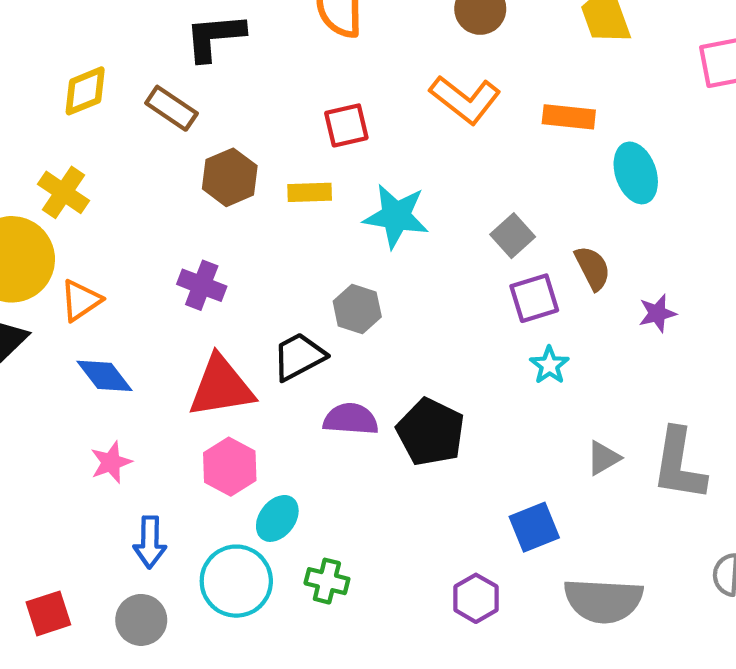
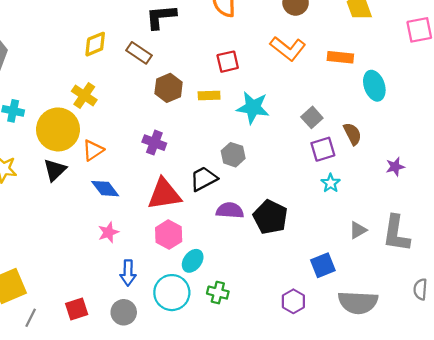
purple star: (657, 313) -> (395, 167), moved

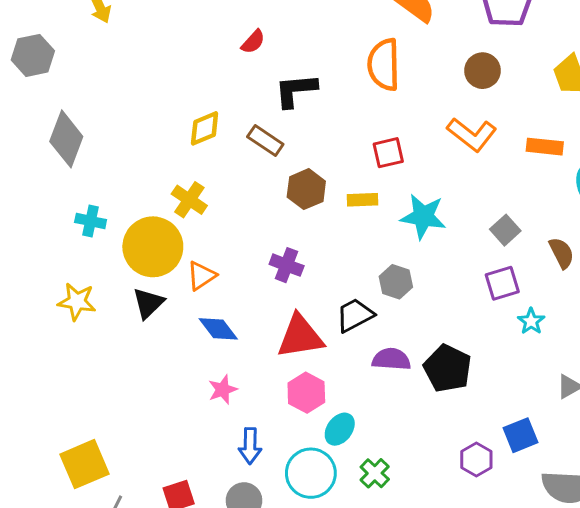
purple square: (323, 149) -> (502, 283), moved
green cross: (218, 293) -> (375, 473), turned 30
purple hexagon: (293, 301) -> (476, 460), moved

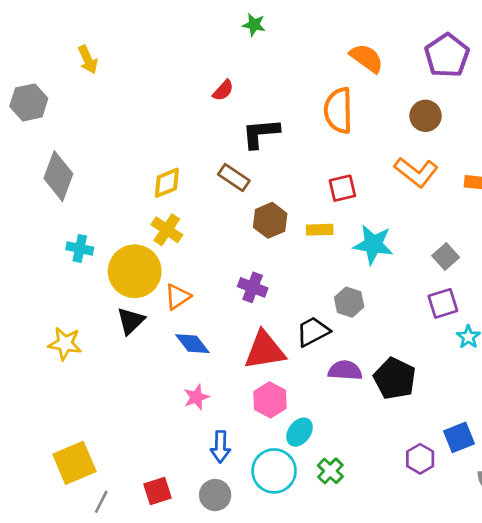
yellow diamond: (205, 128) -> (167, 183), moved
yellow star: (77, 302) -> (65, 344), moved

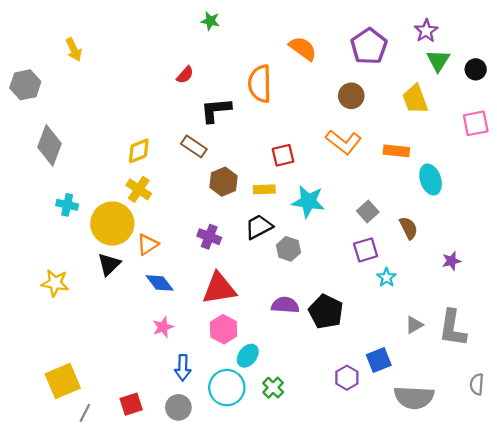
orange semicircle: (338, 110) -> (260, 84), moved
black trapezoid: (313, 332) -> (259, 227), moved

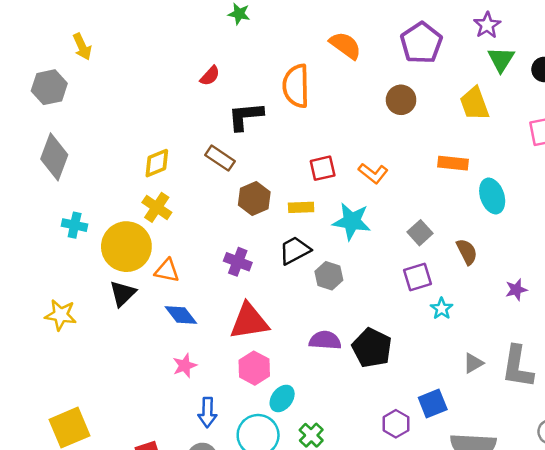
gray hexagon: (25, 85) -> (49, 87), moved
orange L-shape: (344, 142) -> (373, 173), moved, size x0.7
orange triangle: (148, 244) -> (167, 271), turned 45

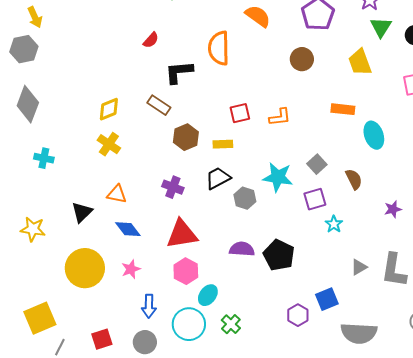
yellow arrow: (82, 47) -> (35, 17), moved
orange L-shape: (373, 173) -> (280, 117), turned -45
cyan star: (352, 221) -> (278, 177), moved
yellow circle: (126, 247) -> (85, 268), moved

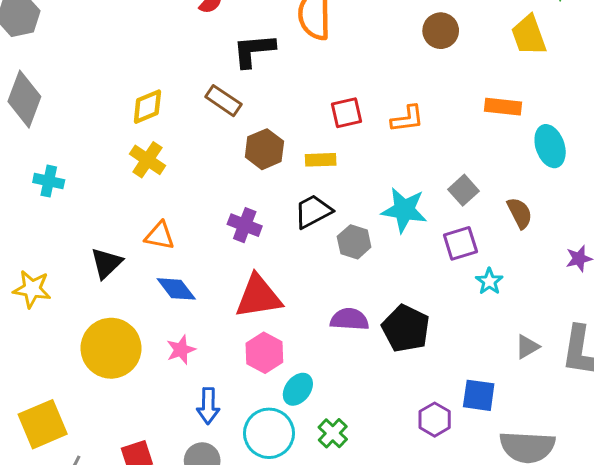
blue square: (327, 299) -> (479, 395), turned 30

